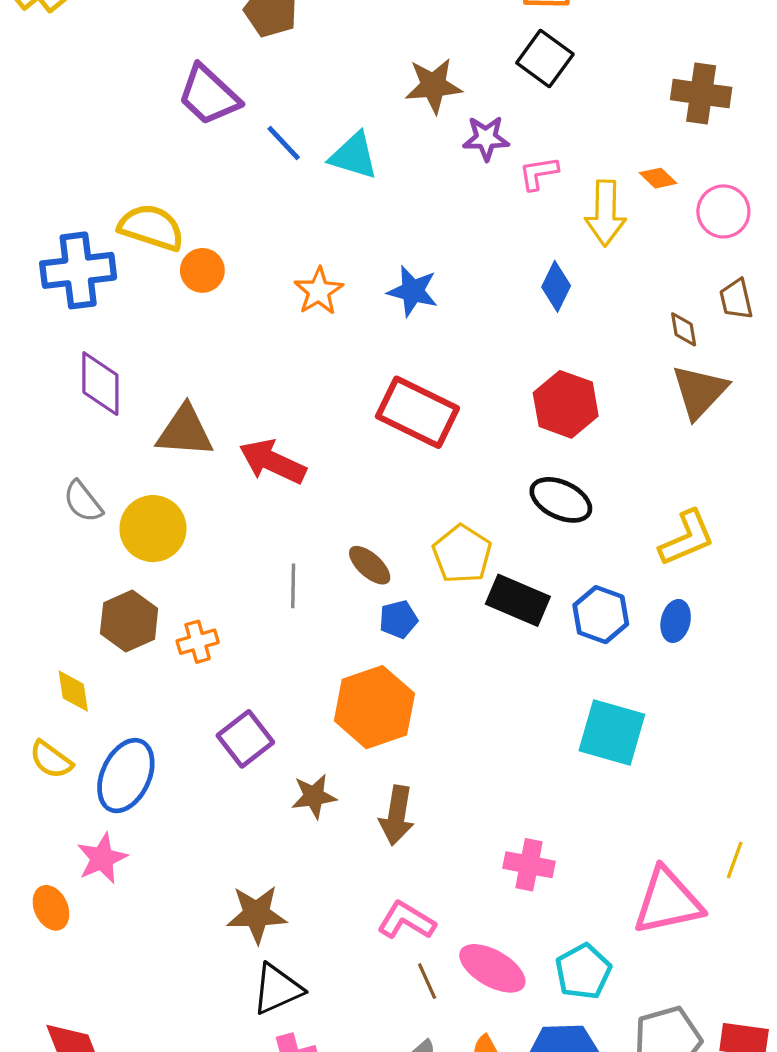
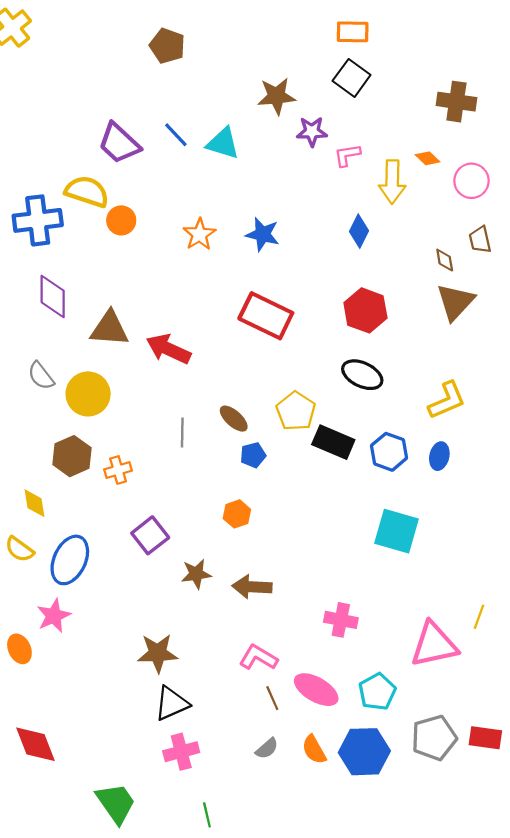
purple trapezoid: (209, 95) -> (119, 143), moved
orange hexagon: (374, 707) -> (237, 514), size x0.5
brown arrow: (397, 815) -> (252, 587), turned 84

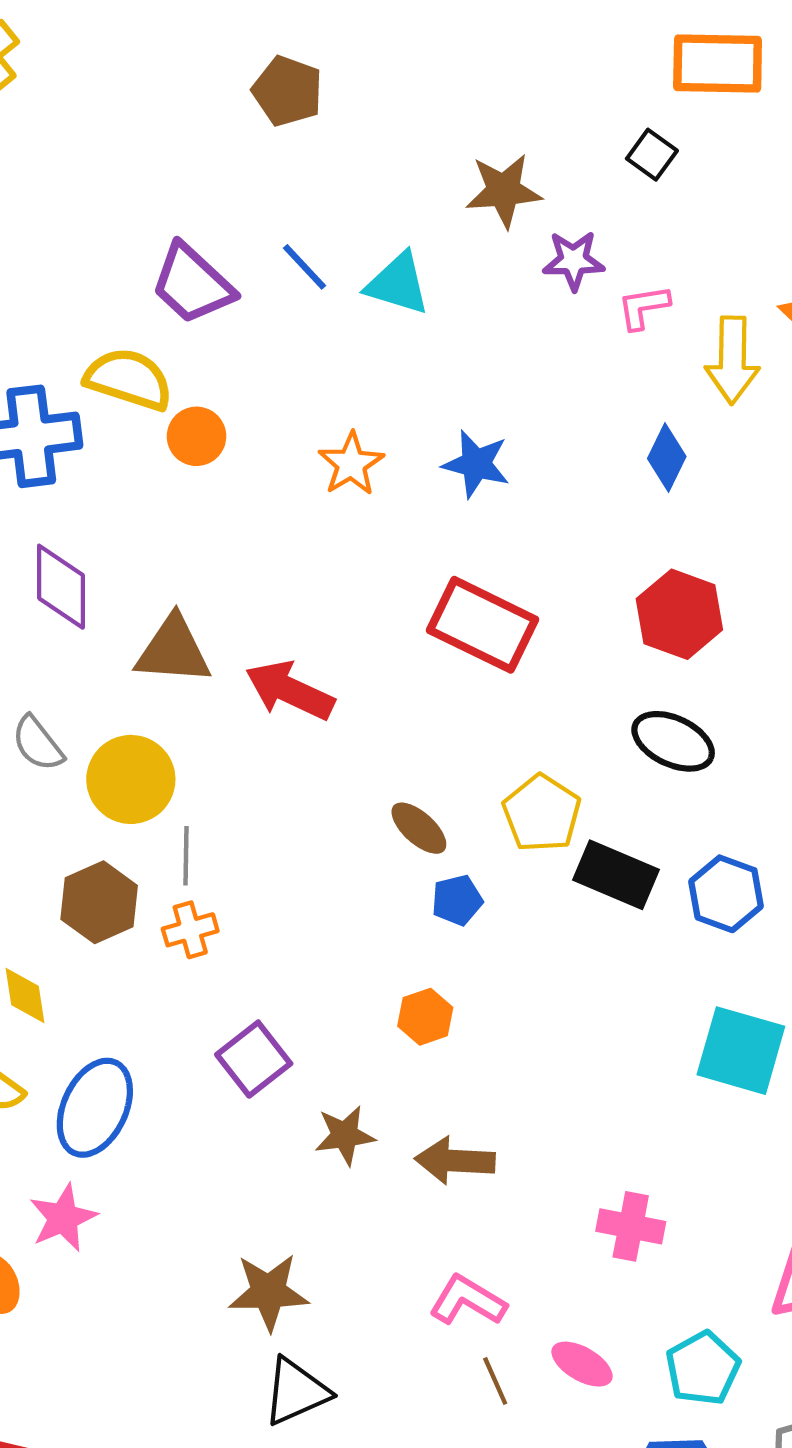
orange rectangle: (353, 32) -> (718, 64), moved, size x1.4
black square: (352, 78) -> (652, 155), size x0.7
gray line: (182, 433) -> (186, 856), moved
pink ellipse: (316, 690) -> (582, 1364), size x0.7

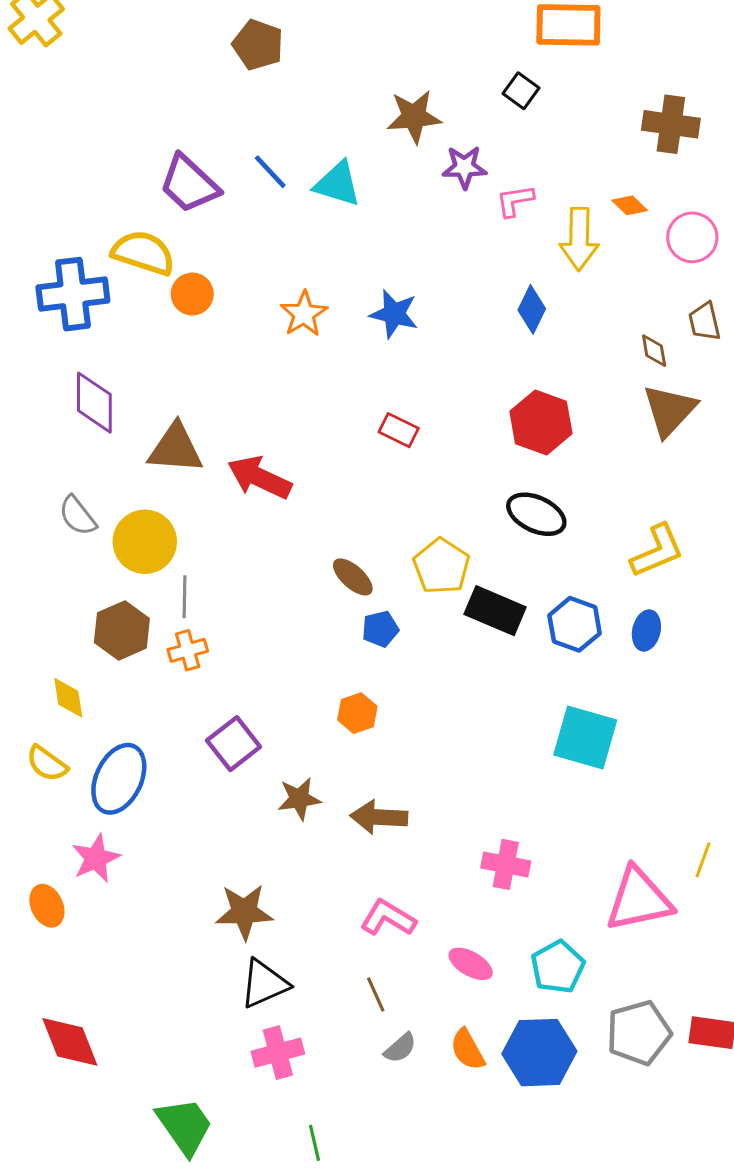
red rectangle: (482, 625) -> (399, 430), size x0.5
brown line: (495, 1381) -> (376, 994), moved

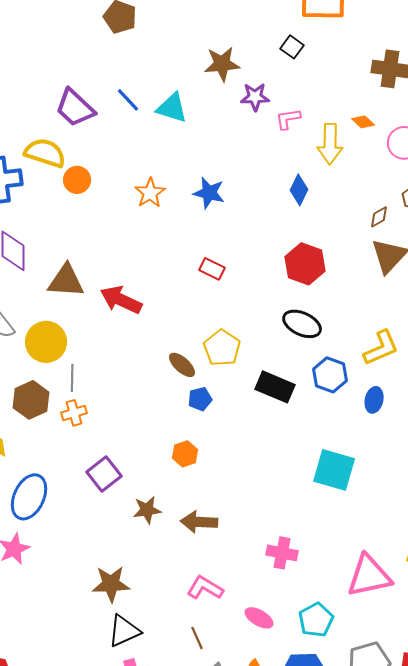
brown diamond: (654, 351) -> (379, 217), turned 70
yellow pentagon: (442, 566) -> (222, 348), moved
blue hexagon: (575, 624) -> (330, 375), moved

